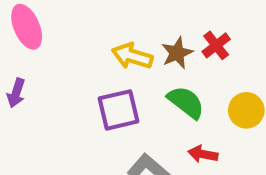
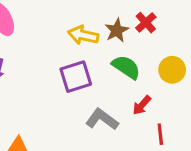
red arrow: (203, 154) -> (142, 105), turned -55

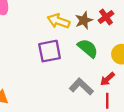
red arrow: (142, 105) -> (107, 79), moved
gray L-shape: (102, 119) -> (81, 87), moved

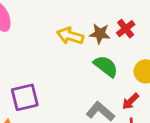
brown star: (84, 20) -> (100, 34), turned 30
purple square: (50, 51) -> (25, 97), moved

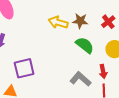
red cross: (126, 29) -> (108, 22), moved
red arrow: (130, 101) -> (103, 71), turned -56

